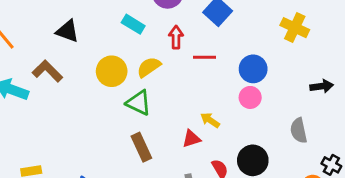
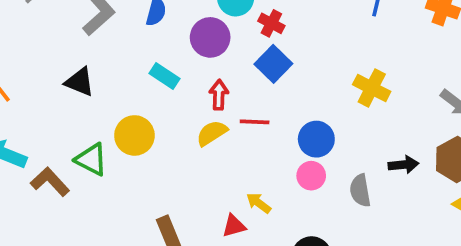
yellow semicircle: (149, 67) -> (212, 133), moved
brown L-shape: (47, 71) -> (50, 182), moved
green triangle: (139, 103) -> (91, 159), moved
gray semicircle: (299, 130) -> (360, 191), moved

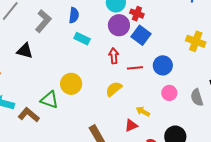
purple circle: (210, 37) -> (119, 25), moved
cyan rectangle: (164, 76) -> (82, 39), moved
black triangle: (80, 82) -> (25, 51), moved
yellow semicircle: (212, 133) -> (114, 89), moved
blue circle: (316, 139) -> (163, 65), moved

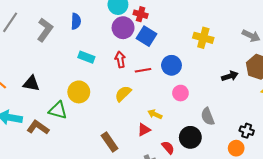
cyan rectangle: (82, 39) -> (86, 57), moved
black triangle: (25, 51) -> (31, 83), moved
gray semicircle: (197, 97) -> (208, 117), moved

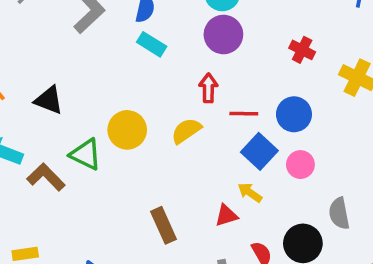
red cross: (141, 14) -> (302, 50), moved
blue square: (146, 36) -> (259, 151), moved
cyan rectangle: (86, 57) -> (152, 44), moved
yellow semicircle: (123, 94) -> (186, 131), moved

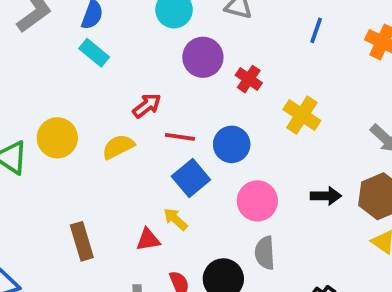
purple circle: (223, 35) -> (203, 57), moved
red arrow: (208, 88) -> (147, 106), turned 44
pink circle: (300, 165) -> (257, 201), moved, size x1.4

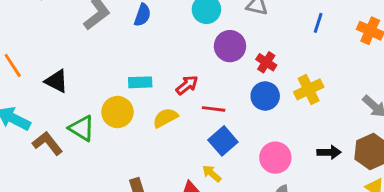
cyan rectangle: (94, 53) -> (140, 82), moved, turned -40
yellow cross: (302, 115) -> (309, 89), turned 32
blue circle: (232, 144) -> (265, 96), moved

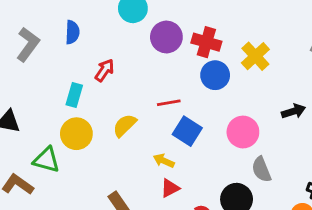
red cross: (266, 62) -> (206, 42), size x1.4
cyan rectangle: (140, 82) -> (74, 95), moved, turned -55
red arrow: (187, 85) -> (105, 70), moved
yellow arrow: (212, 173) -> (164, 161), moved

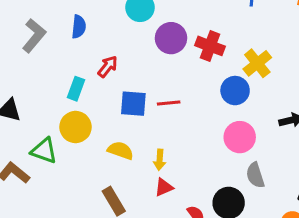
blue circle: (215, 75) -> (235, 91), moved
yellow semicircle: (125, 125) -> (120, 150), moved, turned 60
blue square: (187, 131) -> (133, 104), moved, turned -32
yellow arrow: (164, 161) -> (160, 160), turned -114

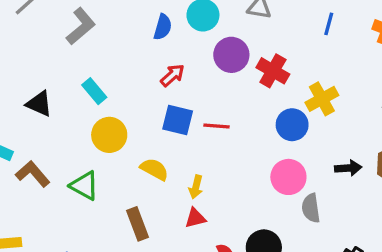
blue semicircle: (79, 27) -> (163, 27), moved
red arrow: (108, 66) -> (172, 75), moved
cyan rectangle: (76, 89) -> (94, 91), moved, turned -70
green triangle: (44, 151) -> (84, 186), moved
gray semicircle: (255, 175) -> (311, 208), moved

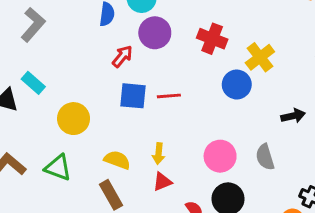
purple circle: (231, 55) -> (155, 33), moved
cyan rectangle: (94, 91) -> (33, 83), moved
yellow semicircle: (154, 169) -> (117, 160), moved
pink circle: (288, 177) -> (220, 156), moved

